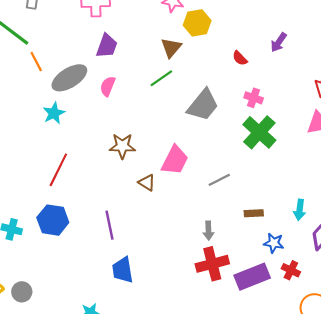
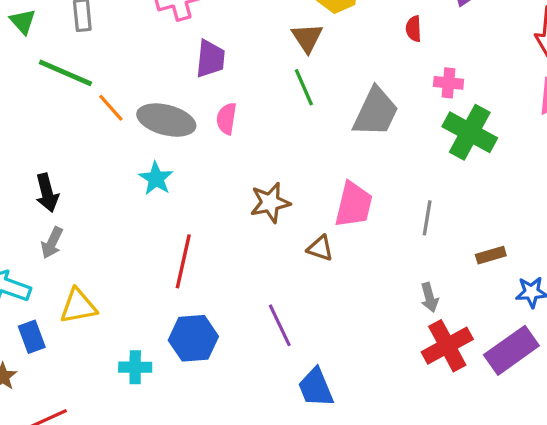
red semicircle: (240, 58) -> (414, 29), turned 56
gray ellipse: (69, 78) -> (166, 120), turned 60
green line: (161, 78) -> (304, 87), turned -65
gray line: (219, 180) -> (427, 218), turned -40

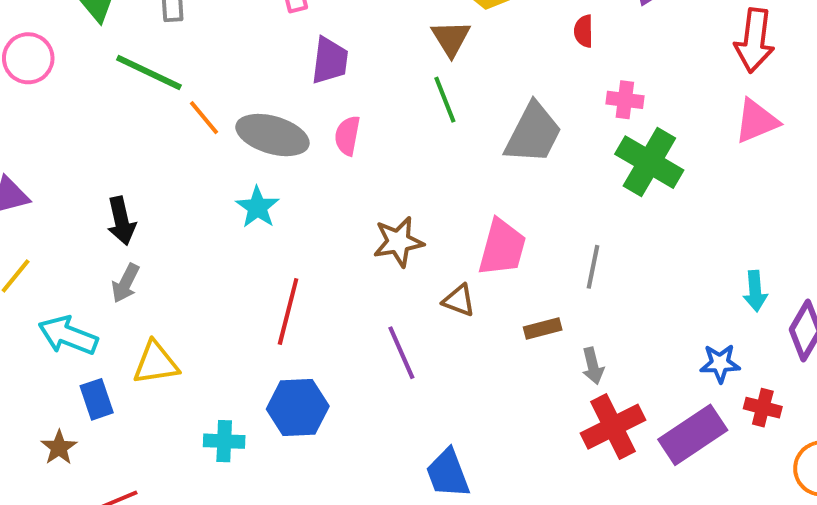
brown rectangle: (491, 255) -> (543, 328), moved
purple line: (280, 325) -> (401, 353), moved

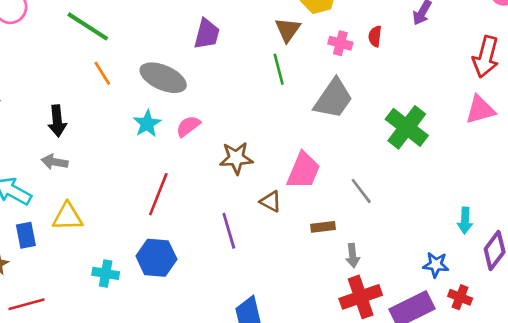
pink cross: (625, 100) -> (340, 43), moved
orange line: (204, 118) -> (102, 73), moved
pink semicircle: (347, 136) -> (188, 126), moved, turned 35
gray line: (593, 267) -> (361, 191), turned -56
gray arrow: (125, 283) -> (55, 162), turned 65

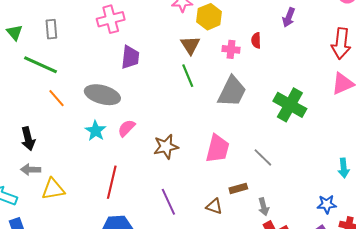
brown triangle: (271, 201) -> (214, 206), moved
yellow triangle: (68, 217) -> (53, 189), moved

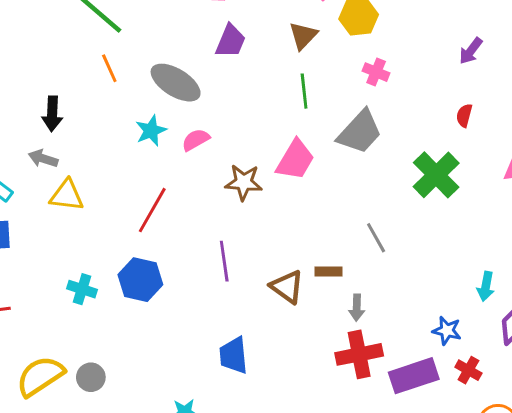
red semicircle: (256, 40) -> (464, 115), moved
brown triangle: (190, 45) -> (303, 36), moved
pink trapezoid: (218, 149) -> (295, 160), moved
brown triangle: (214, 206) -> (287, 287), size x1.4

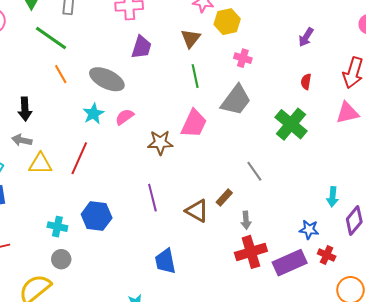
red line: (152, 210) -> (79, 158), moved
brown rectangle: (328, 271) -> (224, 197), turned -42
gray circle: (91, 377) -> (61, 259), moved

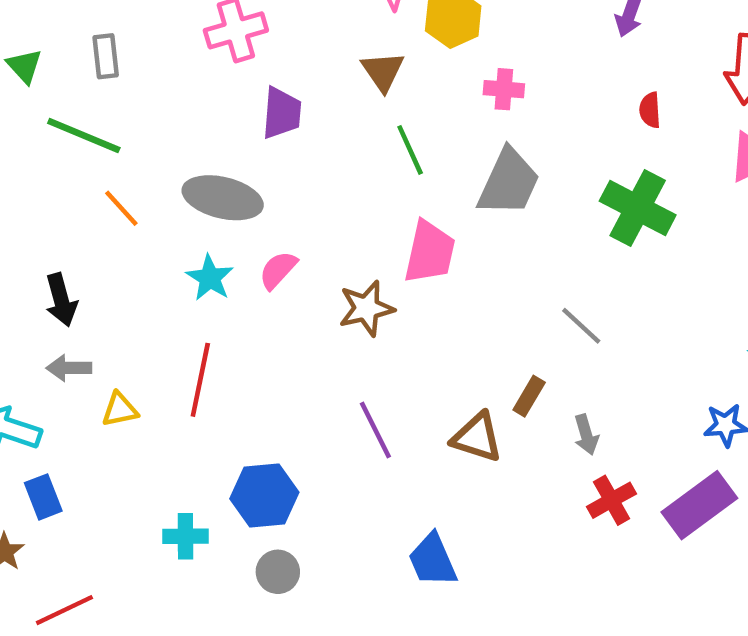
yellow triangle: (40, 164) -> (120, 410), size x0.7
red cross: (251, 252) -> (612, 500), size x0.7
gray circle: (61, 259) -> (278, 572), moved

